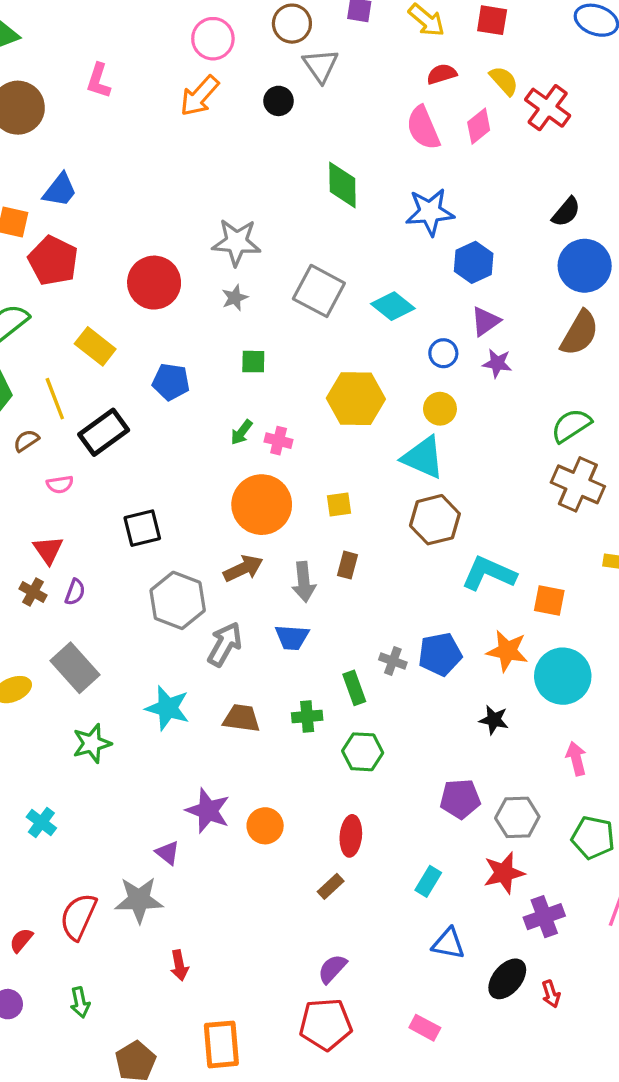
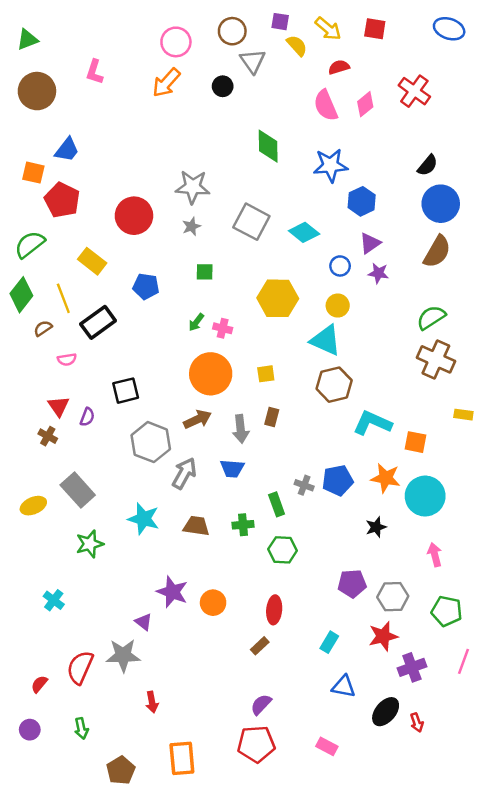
yellow semicircle: (504, 81) -> (297, 46), moved
purple semicircle: (75, 592) -> (87, 417), moved
black star: (494, 720) -> (376, 527), turned -30

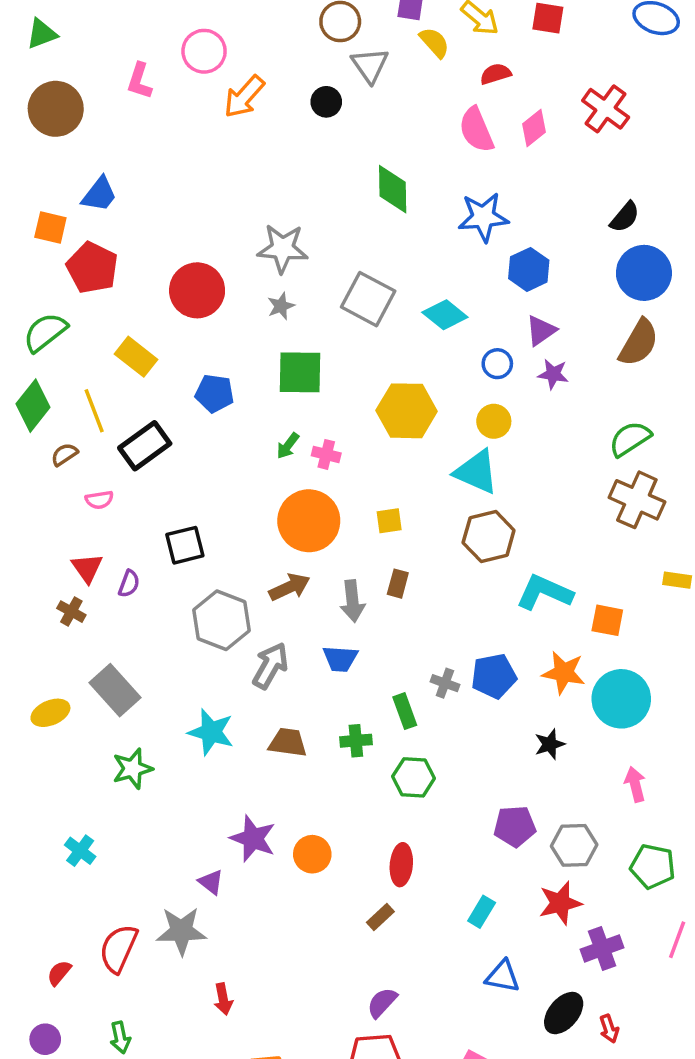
pink circle: (176, 42) -> (204, 51), moved
green square: (205, 272) -> (300, 372), size x1.8

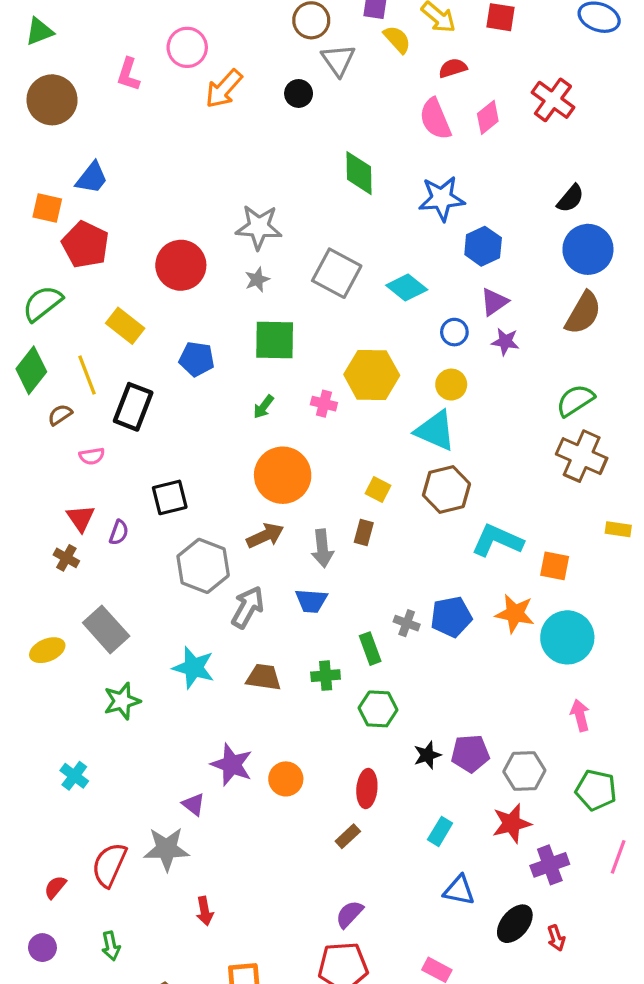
black rectangle: (145, 446) -> (133, 407), turned -33
pink cross: (326, 454) -> (324, 404), moved
yellow square: (389, 521) -> (378, 490), moved, turned 35
black star: (550, 744) -> (427, 755), moved

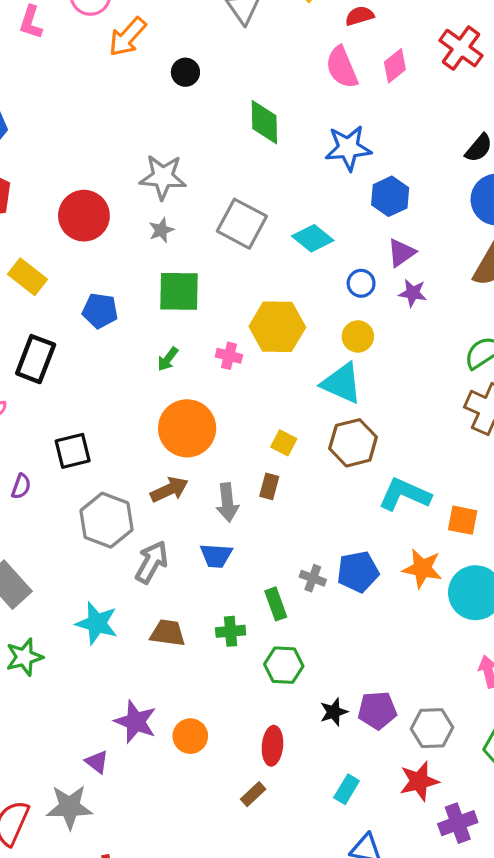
black circle: (299, 93) -> (185, 72), moved

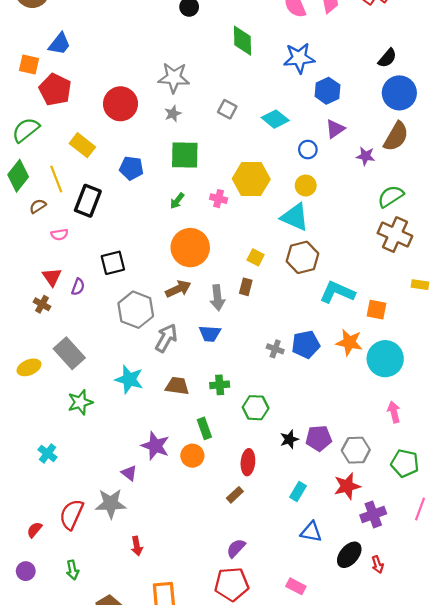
gray square: (242, 224) -> (227, 109), size x0.6
purple star: (413, 293) -> (366, 156), moved
green rectangle: (276, 604) -> (204, 428), moved

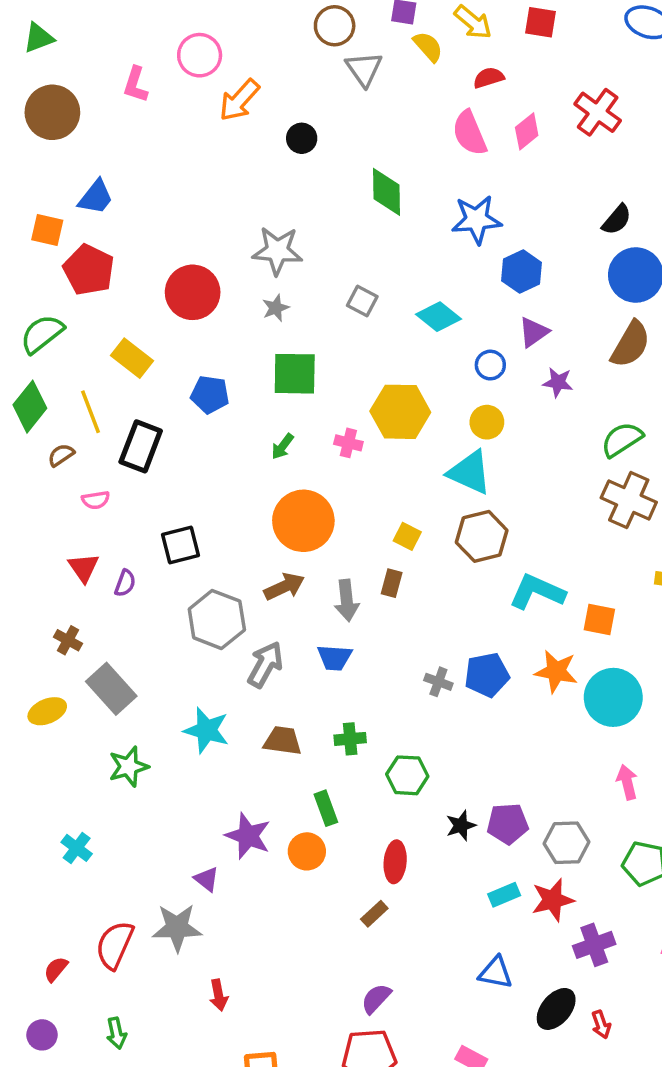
purple star: (366, 156) -> (558, 382), moved
brown cross: (42, 304) -> (68, 640), moved
cyan rectangle: (298, 492) -> (504, 895), moved, turned 36

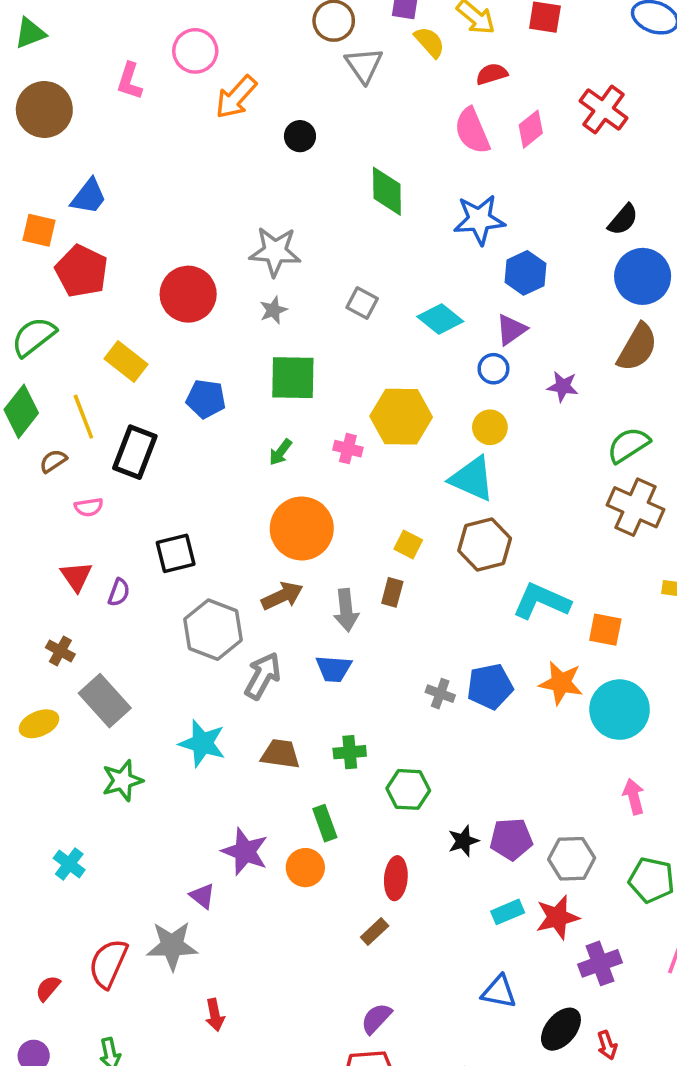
purple triangle: (534, 332) -> (511, 330), moved

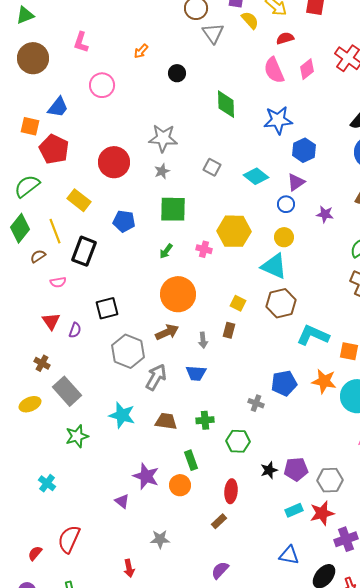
pink circle: (195, 51) -> (102, 85), moved
orange arrow: (236, 97) -> (141, 51), size x0.6
gray arrow: (346, 610) -> (203, 340), size x0.7
gray cross: (440, 694) -> (256, 403), moved
gray star: (172, 946) -> (160, 539), moved, size x0.7

